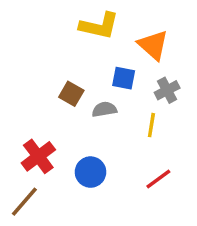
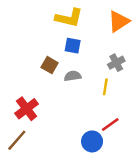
orange triangle: (153, 45) -> (119, 21), moved, turned 45
blue square: (124, 78) -> (73, 46), moved
blue circle: (90, 172) -> (92, 141), moved

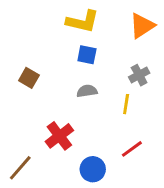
brown square: (50, 65) -> (29, 78), moved
red cross: (27, 109) -> (59, 136), moved
blue circle: (92, 141) -> (93, 169), moved

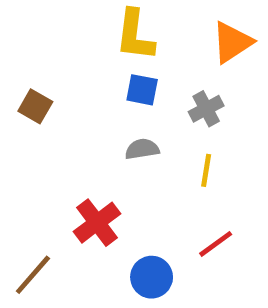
yellow L-shape: (83, 21) -> (135, 35), turned 84
gray cross: (139, 75) -> (206, 109), moved
brown square: (29, 78) -> (35, 106), moved

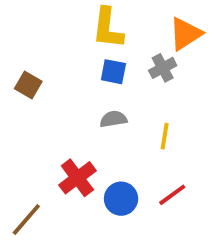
gray cross: (206, 109) -> (163, 68), moved
blue circle: (152, 277) -> (121, 199), moved

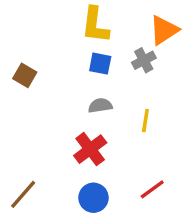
red cross: (77, 178) -> (90, 149), moved
red line: (172, 195) -> (152, 189), moved
blue circle: (121, 199) -> (93, 198), moved

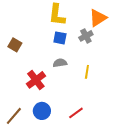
red cross: (90, 149) -> (36, 80), moved
red line: (152, 189) -> (76, 113), moved
blue circle: (93, 198) -> (42, 111), moved

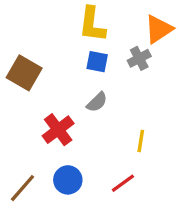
brown square: (15, 45) -> (24, 73), size x1.5
gray semicircle: (60, 63) -> (97, 102), turned 144
yellow line: (87, 72) -> (141, 141), moved

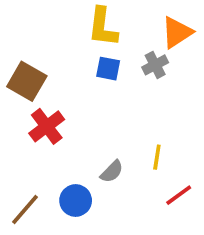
gray semicircle: (97, 102) -> (112, 172), moved
red cross: (58, 130) -> (47, 126), moved
red line: (123, 183) -> (179, 195), moved

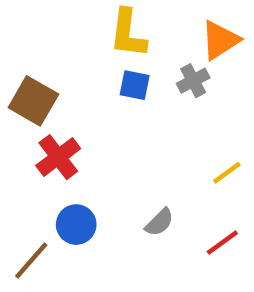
yellow line: (157, 157) -> (227, 173), moved, turned 45
gray semicircle: (112, 172) -> (159, 222), moved
blue circle: (76, 201) -> (76, 225), moved

